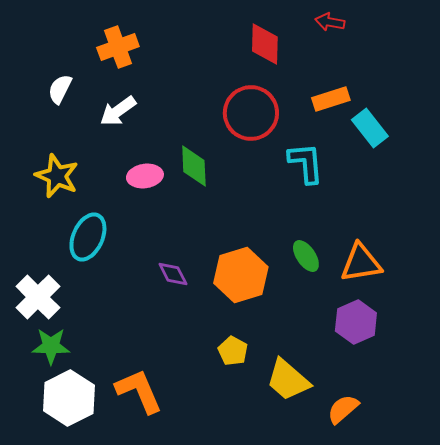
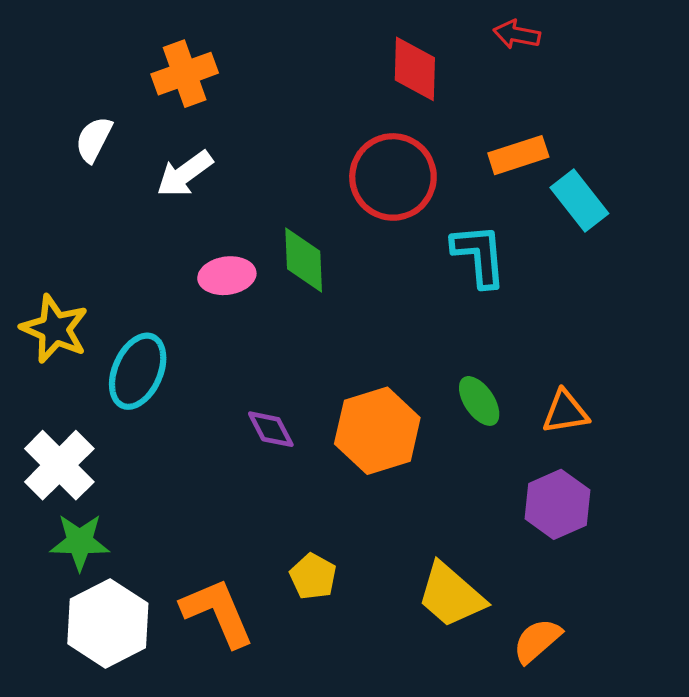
yellow star: (57, 176) -> (55, 329), moved
orange triangle: (361, 263) -> (565, 412), size x0.7
yellow pentagon: (233, 351) -> (313, 576), moved

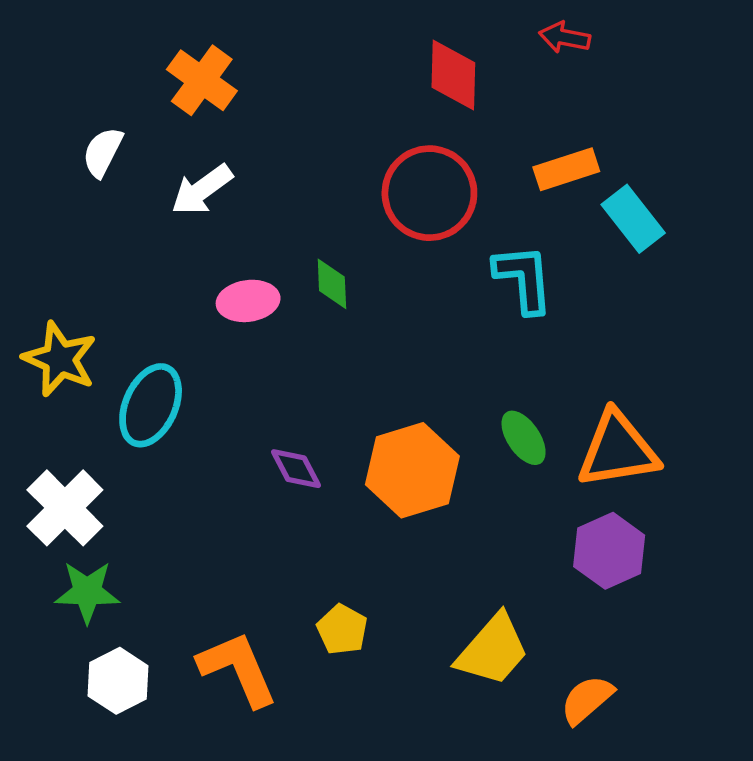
orange cross: (185, 74) -> (202, 80), turned -34
green diamond: (304, 260) -> (332, 284), size x0.7
orange triangle: (565, 412) -> (618, 450), size x1.6
yellow trapezoid: (451, 595) -> (493, 650), turned -90
white hexagon: (108, 623) -> (118, 681), size x0.7

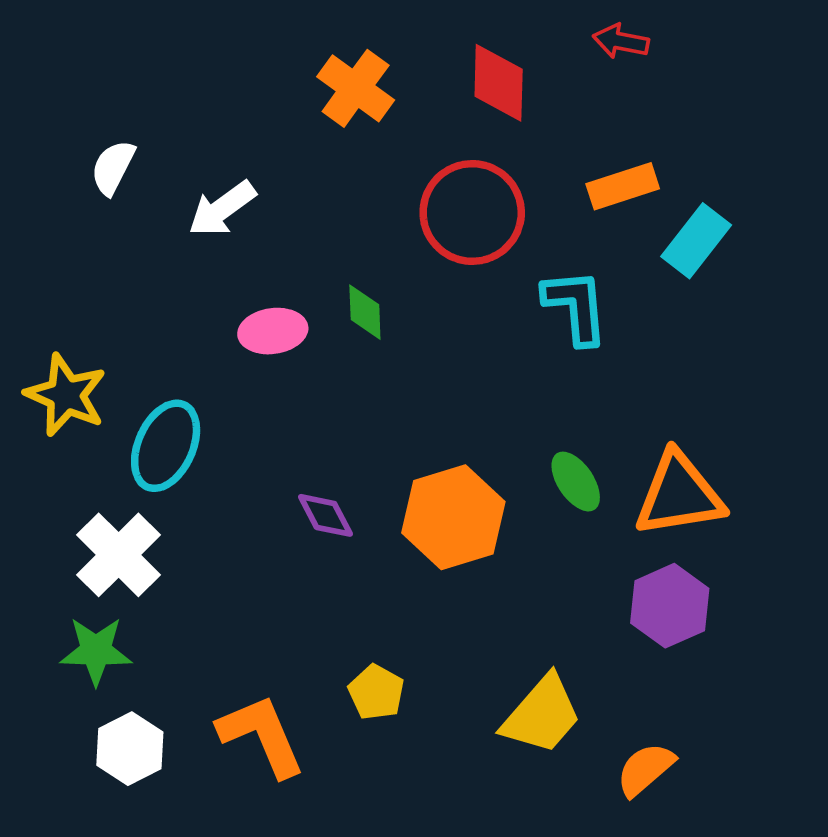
orange cross: (202, 80) -> (356, 88), moved
cyan rectangle: (633, 219) -> (696, 241), turned 76
white cross: (65, 508) -> (119, 555), moved

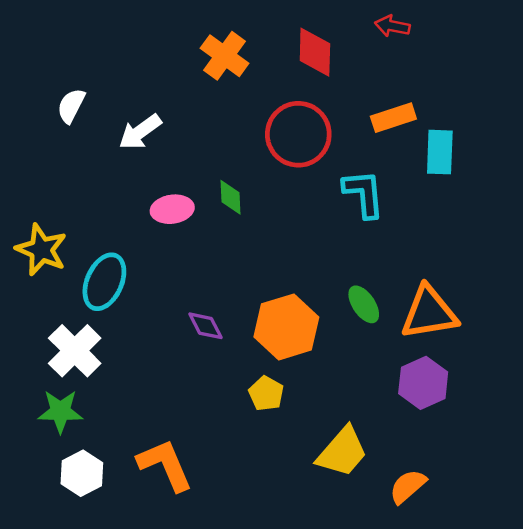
cyan rectangle: (696, 241) -> (440, 152), turned -36
yellow pentagon: (376, 692) -> (266, 394), moved

